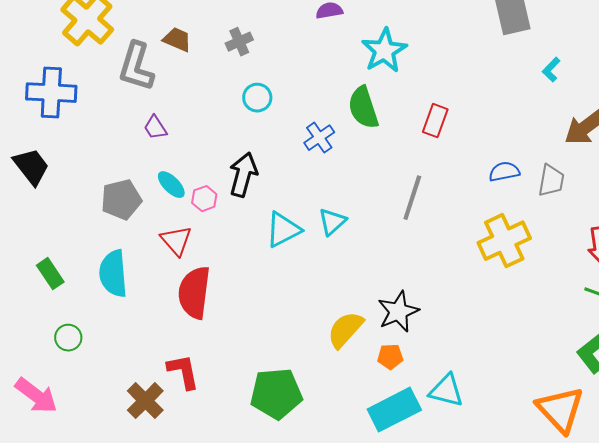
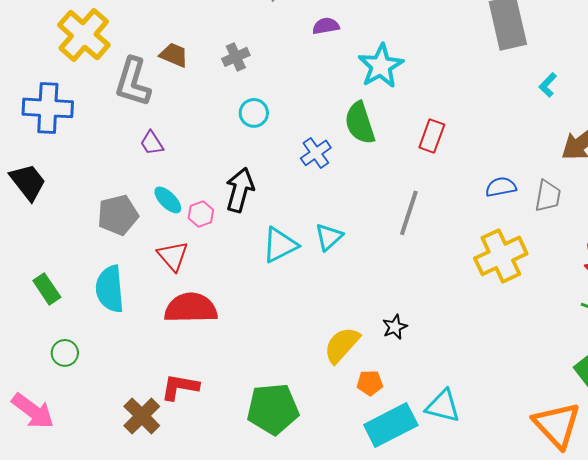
red semicircle: (194, 293) -> (191, 308), turned 82
black star: (398, 312) -> (395, 327), size x0.6
orange pentagon: (390, 357) -> (370, 383), moved
red L-shape: (183, 372) -> (180, 387), turned -69

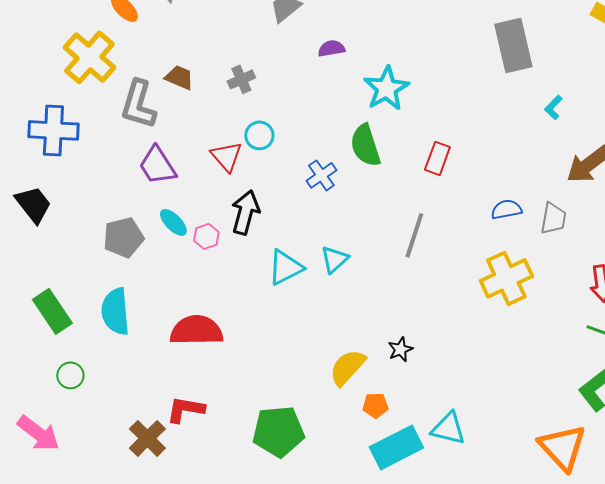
purple trapezoid: (152, 143) -> (157, 165), size x1.6
red triangle: (173, 256) -> (226, 156), moved
green rectangle: (47, 289) -> (52, 311), size x1.4

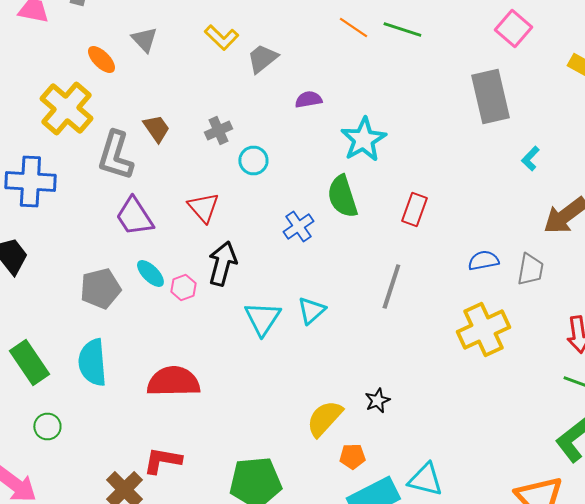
brown trapezoid: (179, 77) -> (156, 128), turned 32
cyan circle: (259, 135) -> (253, 160), moved
cyan triangle: (285, 267) -> (262, 318), turned -30

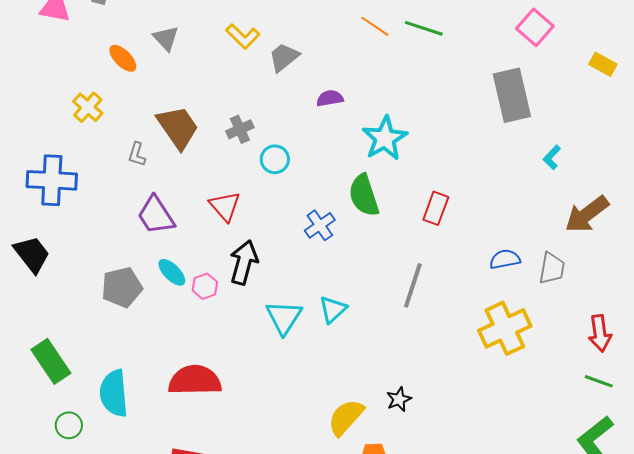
yellow cross: (66, 108) -> (88, 107), size x0.6
brown trapezoid: (156, 128) -> (178, 127), size x1.6
gray L-shape: (115, 156) -> (137, 154), size x0.5
cyan semicircle: (92, 362) -> (114, 393), moved

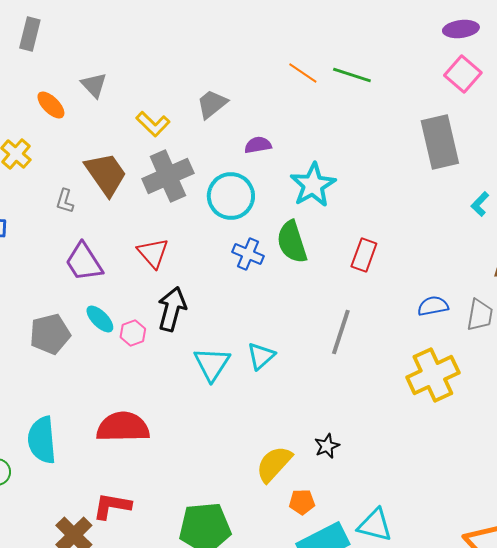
yellow L-shape: (243, 36) -> (153, 124), moved
gray cross: (240, 129) -> (168, 176), size x1.8
cyan circle: (275, 159) -> (231, 196), moved, size x1.6
blue cross: (320, 225) -> (248, 254), moved, turned -32

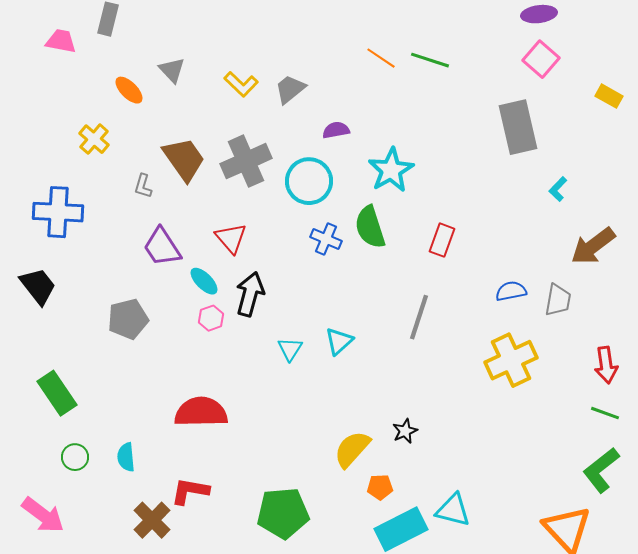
yellow L-shape: (153, 124) -> (241, 84), moved
cyan ellipse: (100, 319) -> (204, 281), moved
cyan triangle: (212, 364) -> (290, 349), size x0.7
cyan semicircle: (42, 440) -> (126, 457), moved, size x0.6

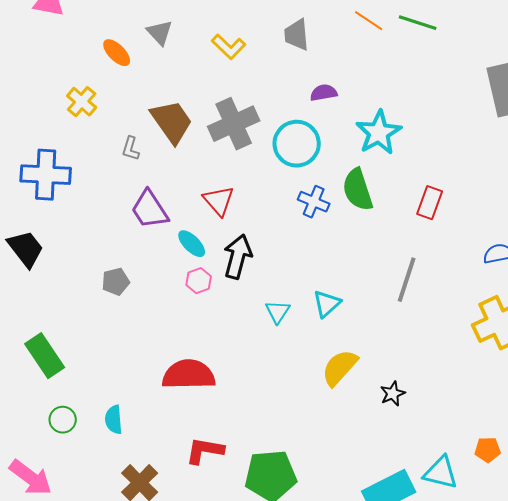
gray trapezoid: (290, 89) -> (297, 35), moved, turned -56
gray pentagon: (128, 319) -> (116, 282), size x0.7
yellow semicircle: (352, 449) -> (340, 368), moved
orange pentagon: (380, 487) -> (488, 450), moved
red L-shape: (190, 491) -> (205, 451), moved

